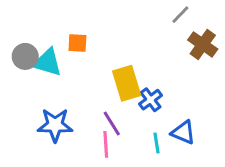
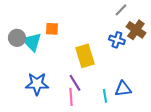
cyan triangle: (48, 62) -> (32, 42), turned 30
blue cross: (150, 100) -> (117, 40), moved, turned -35
blue triangle: (183, 133) -> (123, 89), turned -30

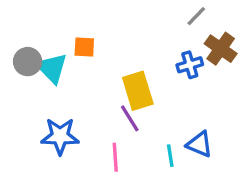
blue cross: (117, 40) -> (190, 65), turned -35
purple line: (75, 83) -> (130, 118), moved
blue triangle: (123, 89) -> (199, 144), turned 30

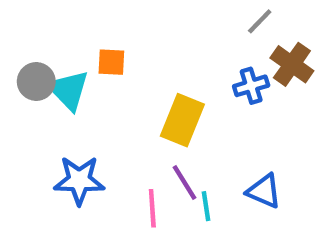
yellow rectangle: (138, 91) -> (182, 120), turned 39
purple line: (130, 118) -> (184, 182), moved
cyan line: (170, 156) -> (206, 206), moved

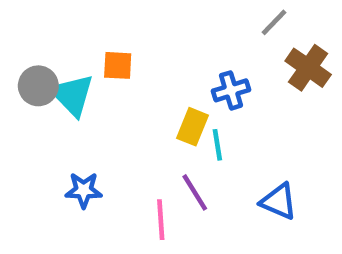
blue cross: (251, 86) -> (231, 90), moved
yellow rectangle: (182, 120) -> (192, 127), size x0.7
blue star: (79, 180) -> (84, 190), size x0.7
cyan line: (206, 206) -> (217, 145), moved

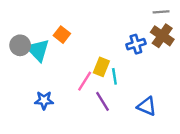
gray line: (274, 22) -> (161, 12), moved, turned 42
orange square: (118, 65) -> (62, 35), turned 35
blue cross: (231, 90) -> (136, 44), moved
pink line: (161, 220) -> (85, 81), moved, turned 36

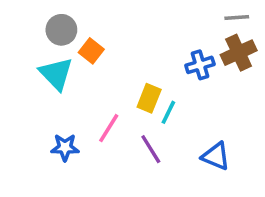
brown cross: (162, 36) -> (239, 53), turned 30
gray circle: (20, 45) -> (61, 30), moved
cyan line: (114, 76) -> (168, 112), turned 35
pink line: (85, 81) -> (109, 128), moved

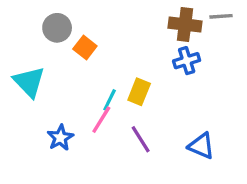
brown cross: (239, 53) -> (185, 25), moved, turned 32
cyan triangle: (56, 74) -> (29, 82), moved
cyan line: (168, 112) -> (110, 100), moved
blue star: (65, 147) -> (60, 138), turned -30

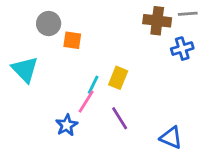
orange square: (85, 47) -> (72, 40), turned -30
blue cross: (187, 61) -> (182, 49), moved
blue star: (60, 138) -> (67, 125), moved
blue triangle: (201, 146) -> (171, 138), moved

